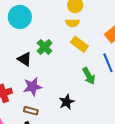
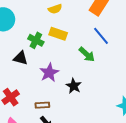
yellow rectangle: (79, 44) -> (58, 34), moved
purple star: (33, 87) -> (49, 73), moved

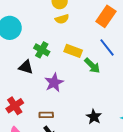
yellow rectangle: (58, 34) -> (73, 51), moved
black star: (74, 86) -> (94, 117), moved

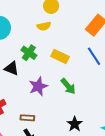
yellow semicircle: (62, 19) -> (44, 26), moved
green arrow: (92, 66) -> (68, 86), moved

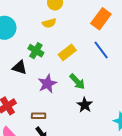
yellow rectangle: (60, 57) -> (67, 52), turned -60
black star: (75, 124) -> (85, 105), moved

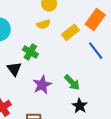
yellow rectangle: (67, 52) -> (70, 32), moved
black triangle: (20, 67) -> (14, 69), turned 35

